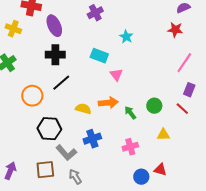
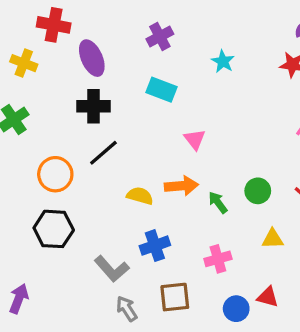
cyan star: (126, 37) -> (223, 61), moved
cyan rectangle: (99, 56) -> (161, 90), moved
black hexagon: (49, 129) -> (54, 229), moved
brown square: (45, 170) -> (175, 297), moved

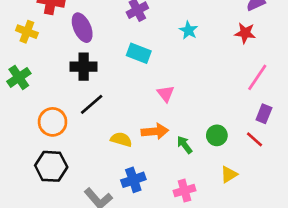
yellow triangle: (273, 239) -> (229, 174), turned -30

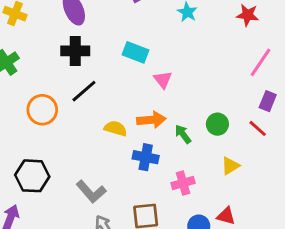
cyan rectangle: (139, 53) -> (136, 52), moved
black hexagon: (51, 166) -> (32, 176), moved
blue cross: (133, 180) -> (146, 157), moved, turned 30

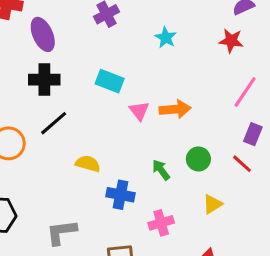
orange arrow: (151, 120) -> (175, 109), moved
gray L-shape: (91, 192) -> (61, 232), turned 124

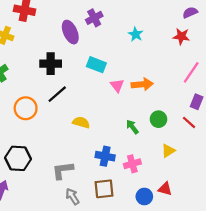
purple ellipse: (43, 34) -> (70, 32), moved
blue cross: (121, 195) -> (105, 156), moved

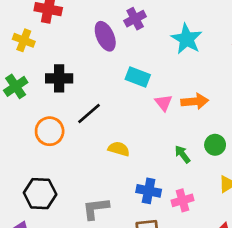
cyan star: (136, 34) -> (187, 39), size x1.6
black cross: (51, 64) -> (59, 78), moved

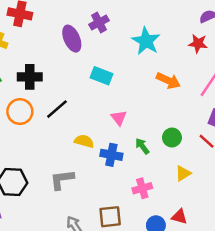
orange arrow: (195, 101) -> (168, 81), moved, turned 30
pink triangle: (164, 103) -> (119, 118), moved
orange circle: (50, 131) -> (20, 112), moved
blue cross: (149, 191) -> (111, 155), moved
gray L-shape: (96, 209) -> (62, 180), moved

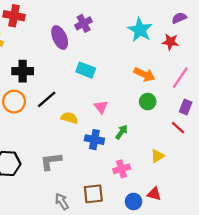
cyan star: (146, 41) -> (140, 30), moved
green circle: (172, 137) -> (148, 102), moved
yellow semicircle: (84, 141) -> (69, 118), moved
green arrow: (142, 146) -> (122, 132), turned 72

